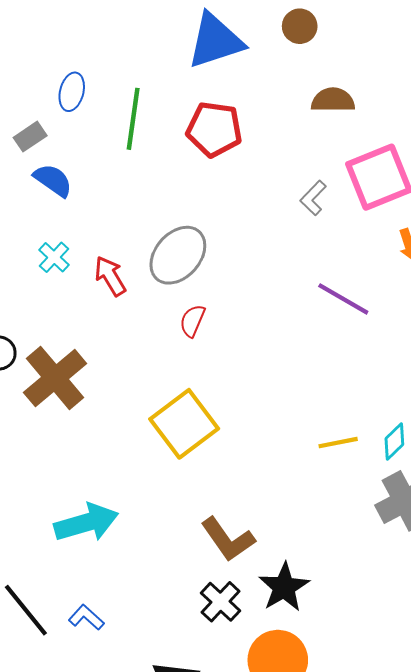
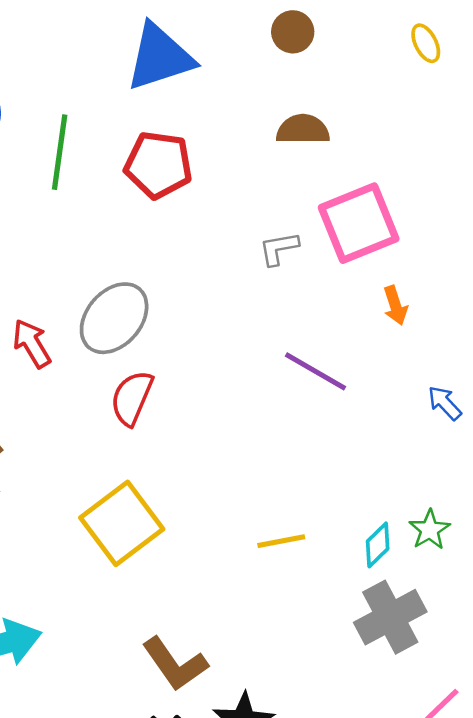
brown circle: (300, 26) -> (293, 32), moved
gray L-shape: (313, 198) -> (279, 248), turned 36
red semicircle: (192, 321) -> (132, 398), size x1.4
yellow line: (338, 443) -> (281, 541), moved

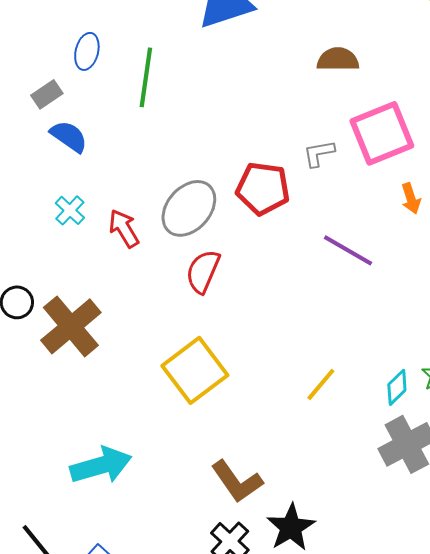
red pentagon: (158, 165) -> (263, 188), moved
yellow line: (281, 541) -> (321, 384), turned -39

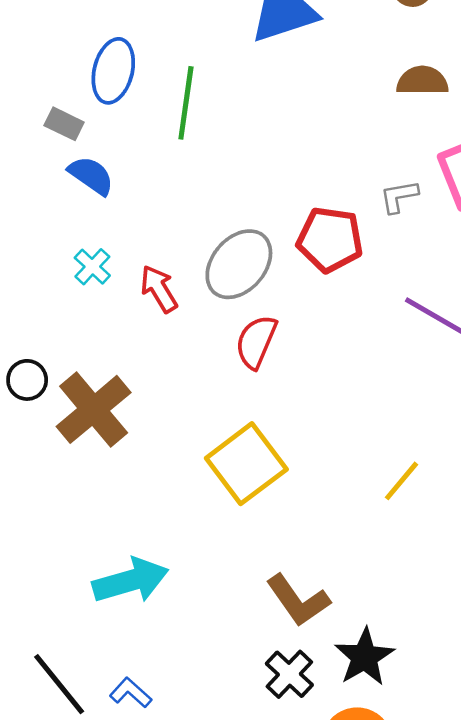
blue ellipse: (87, 51) -> (113, 71), size x1.4
gray rectangle: (47, 94) -> (64, 124), turned 60

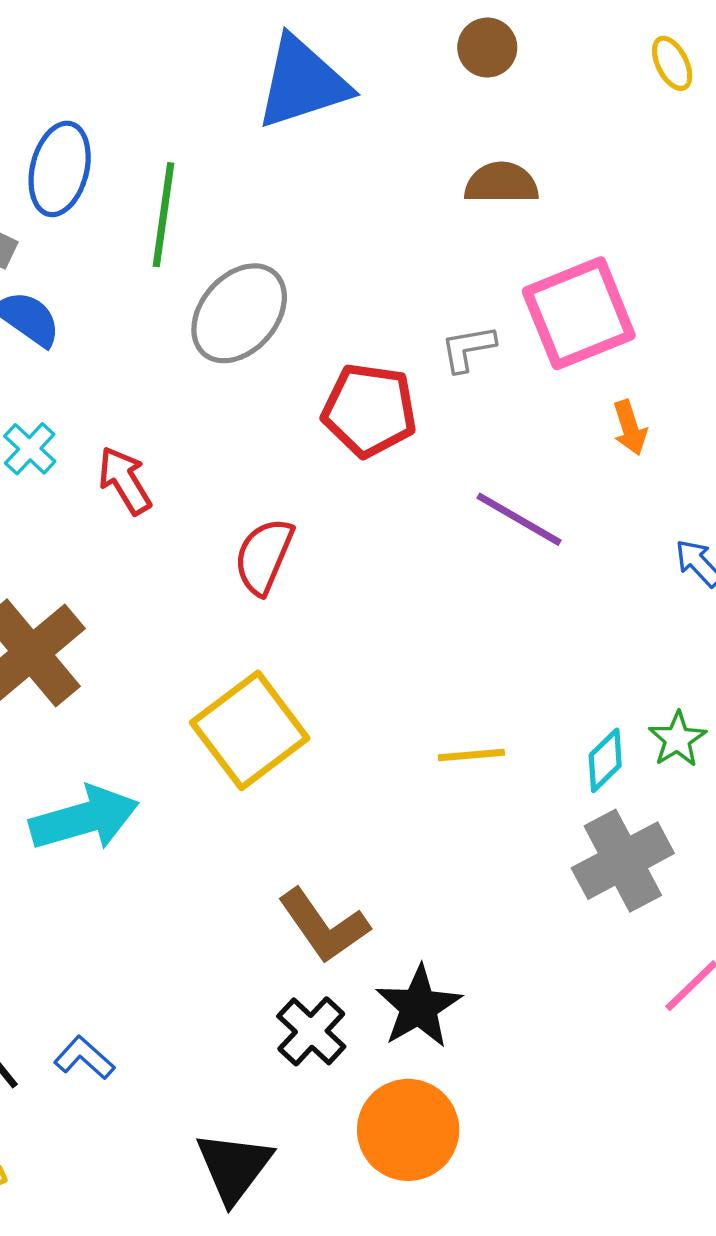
gray ellipse: (239, 264) -> (239, 313), moved
yellow line: (401, 481) -> (471, 755), turned 45
cyan arrow: (131, 581) -> (84, 818), moved

